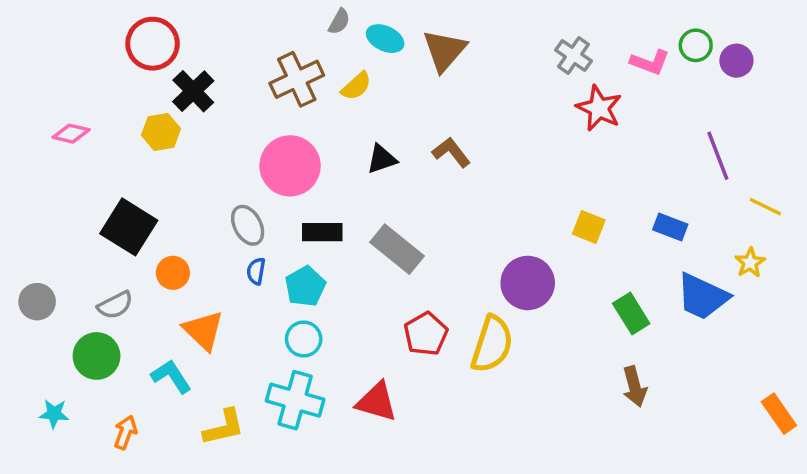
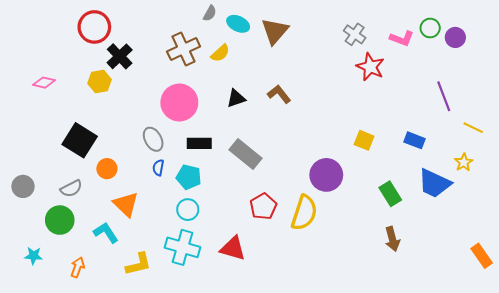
cyan pentagon: (305, 286) -> (189, 177), turned -30

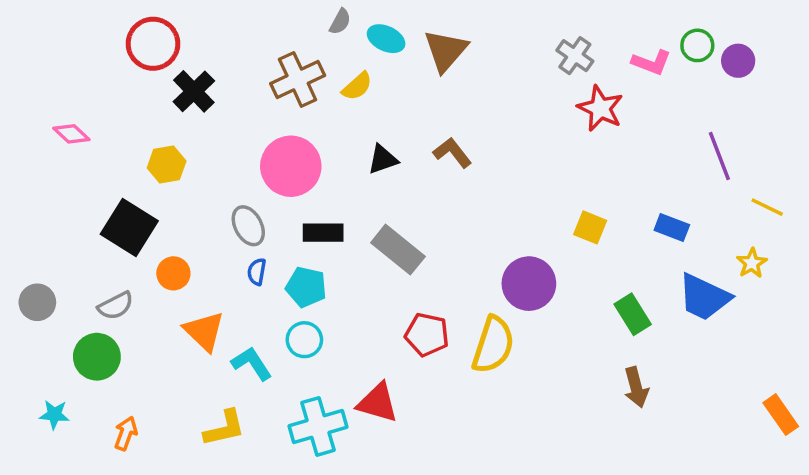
yellow hexagon: (100, 82) -> (167, 165), moved
pink diamond: (44, 83) -> (71, 134), turned 30
red pentagon: (263, 206) -> (427, 335), turned -30
cyan L-shape: (106, 233) -> (252, 364), moved
cyan cross: (182, 247) -> (318, 426), moved, turned -32

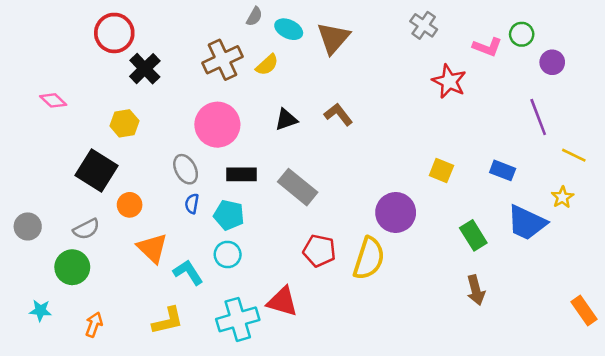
gray cross: (575, 56) -> (424, 25), moved
purple circle: (738, 61) -> (552, 62), moved

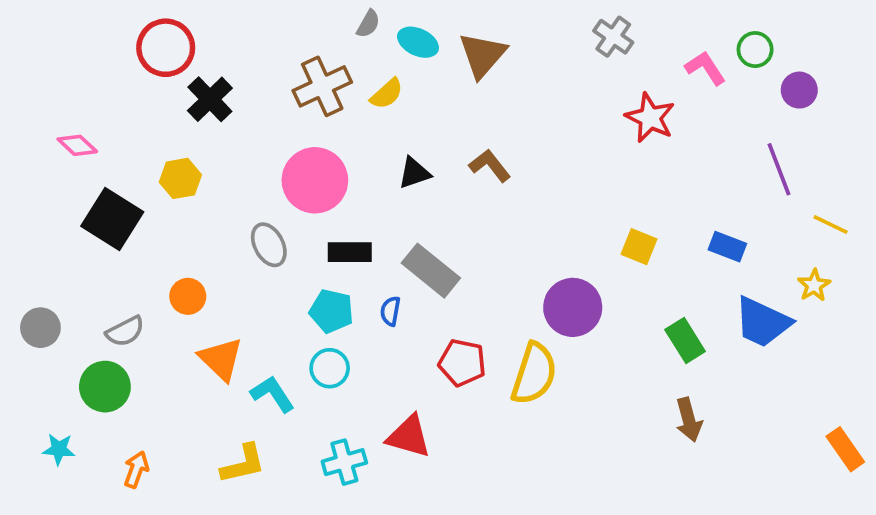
pink L-shape: (487, 47) -> (705, 68), turned -144
black square: (96, 170) -> (112, 219), moved
blue semicircle: (192, 204) -> (390, 311), moved
cyan cross: (238, 319) -> (344, 462), size x0.7

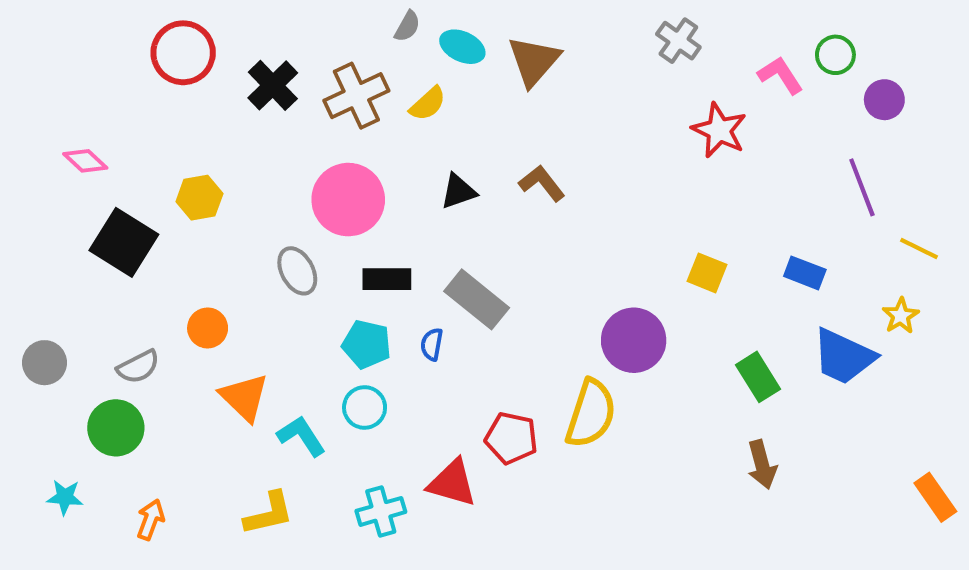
black cross: (210, 99) -> (273, 85), moved
red pentagon: (462, 363) -> (511, 438), moved

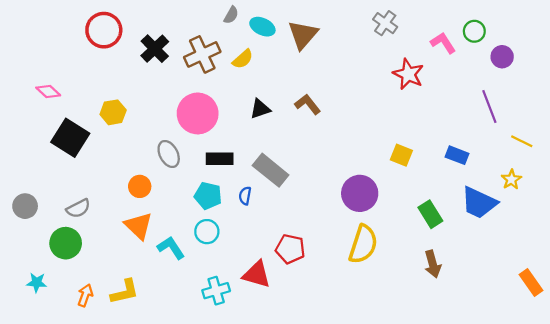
orange circle: (208, 328) -> (140, 186), moved
yellow semicircle: (591, 414) -> (363, 244), moved
yellow L-shape: (269, 513) -> (125, 292), moved

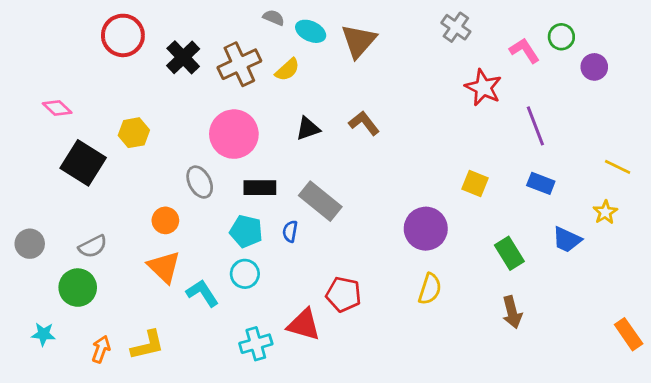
gray semicircle: (231, 15) -> (274, 18), turned -96
purple line: (489, 107) -> (535, 126), moved
blue trapezoid: (479, 203) -> (567, 240), size x0.7
yellow semicircle: (363, 244) -> (430, 289), size x0.7

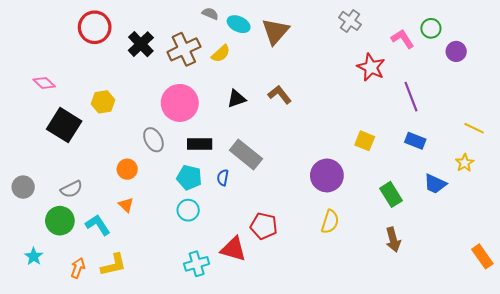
orange triangle: (164, 267) -> (126, 205), size x0.6
cyan L-shape: (202, 293) -> (98, 225), moved
cyan star: (43, 334) -> (34, 256), turned 30

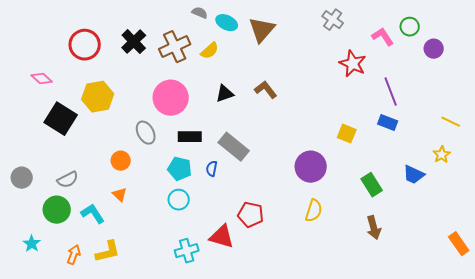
red circle: (95, 27) -> (85, 45), moved
yellow hexagon: (103, 102) -> (98, 97), size x1.4
blue rectangle: (415, 141) -> (388, 123), moved

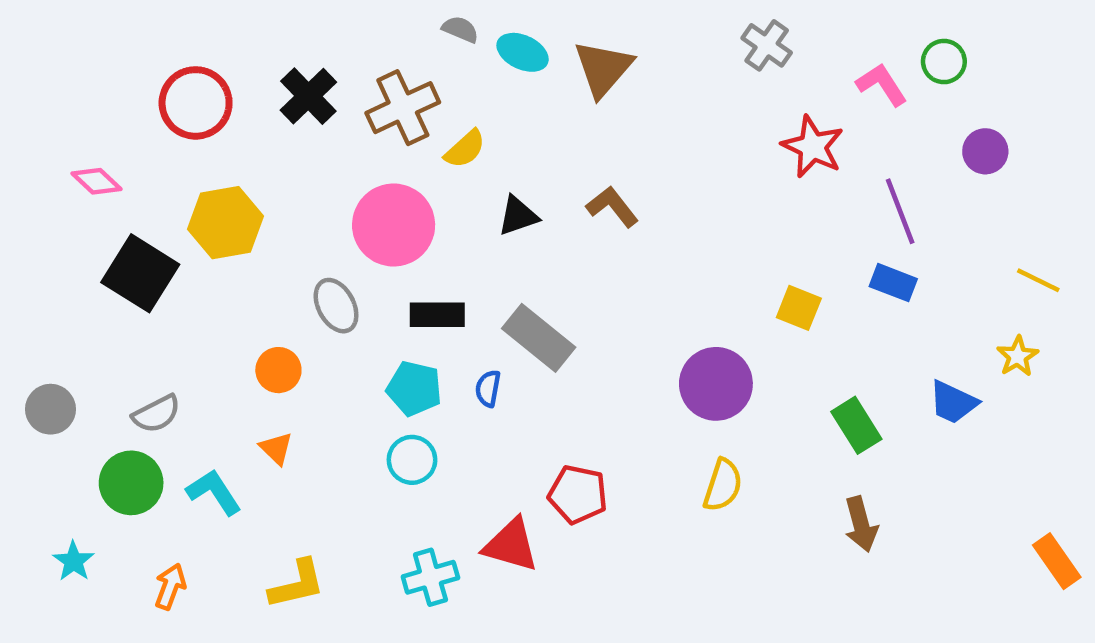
purple circle: (434, 49) -> (985, 151), moved
yellow semicircle: (210, 51) -> (465, 149), moved
yellow L-shape: (108, 252) -> (297, 584), moved

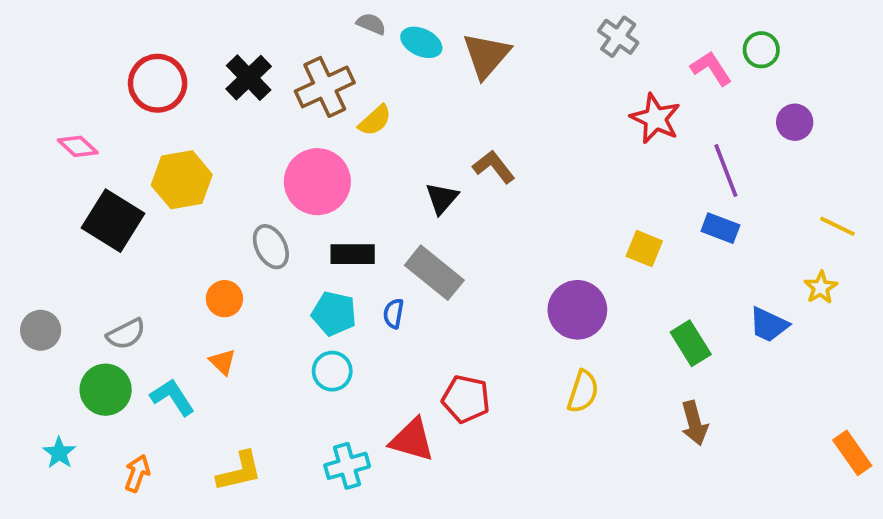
black triangle: (518, 216) -> (442, 198), moved, turned -30

